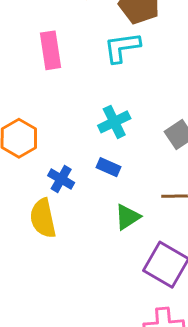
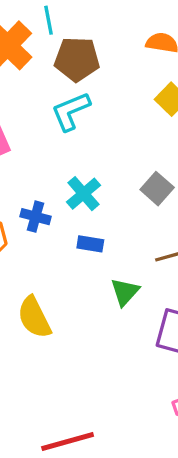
blue cross: (61, 179) -> (35, 217), moved

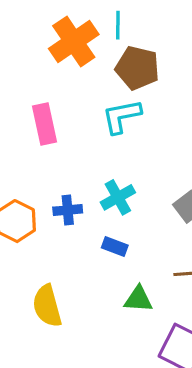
blue cross: (35, 217) -> (68, 210), turned -32
green triangle: (125, 292) -> (138, 299), turned 40

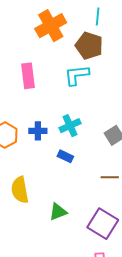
cyan line: (118, 25) -> (98, 17), moved
green triangle: (138, 299) -> (58, 212), moved, turned -30

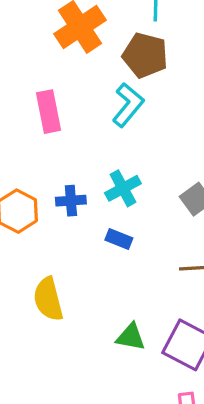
cyan L-shape: (77, 75) -> (128, 105), turned 140
green triangle: (58, 212) -> (131, 337), moved, turned 36

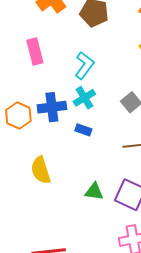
cyan L-shape: (128, 105) -> (84, 65), moved
blue cross: (71, 201) -> (52, 107), size x1.5

